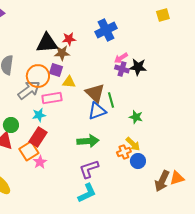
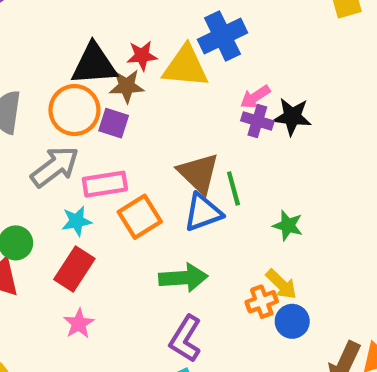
orange circle: (38, 76) -> (74, 110), moved
yellow triangle: (69, 82) -> (185, 67), moved, size x1.6
orange square: (29, 151) -> (140, 217), moved
purple L-shape: (89, 169) -> (185, 339), turned -40

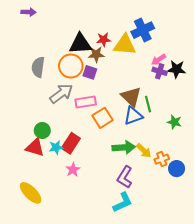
cyan star: (77, 221) -> (56, 147), moved
yellow arrow: (281, 284) -> (144, 151), moved

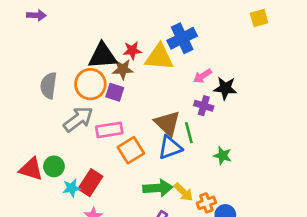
purple cross: (160, 71) -> (204, 106), moved
red triangle: (35, 147) -> (31, 169), moved

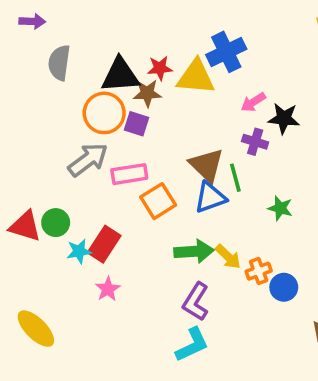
gray semicircle: (49, 85) -> (59, 63), moved

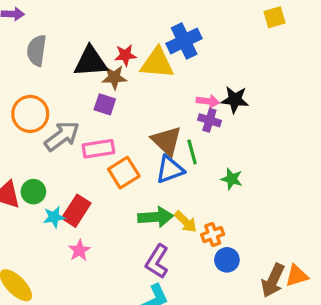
pink arrow: (253, 102) -> (208, 101), moved, turned -140
orange circle: (104, 113) -> (30, 114), moved
blue circle: (284, 287) -> (227, 260), moved

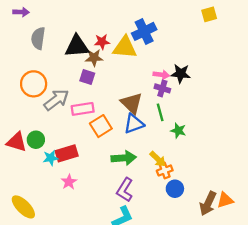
green line: (192, 152) -> (160, 112), moved
red rectangle: (76, 211) -> (67, 153), turned 40
yellow arrow: (186, 222) -> (158, 159), moved

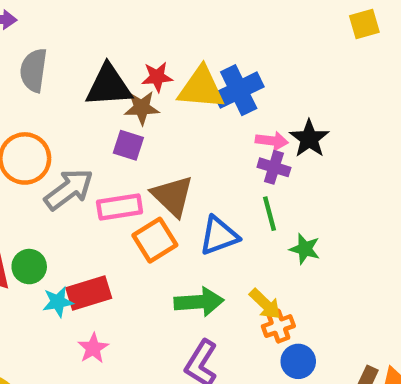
blue cross: (144, 31) -> (239, 90), moved
black star: (181, 74) -> (309, 139), turned 30
brown triangle: (132, 103) -> (173, 196), moved

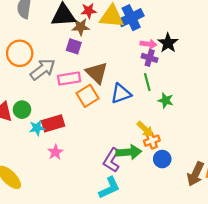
green arrow: (199, 302) -> (129, 152), moved

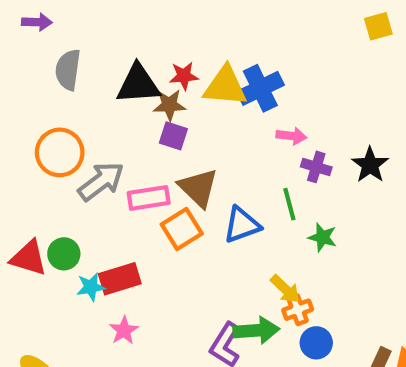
black star: (168, 43) -> (370, 165), moved
purple square: (74, 46) -> (173, 136), moved
purple cross: (150, 58) -> (316, 167), moved

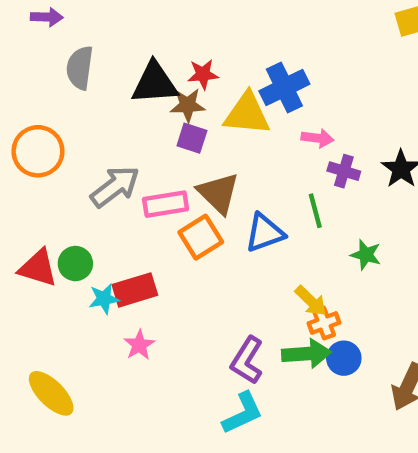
yellow triangle: (225, 86) -> (247, 114), moved
orange circle: (60, 152) -> (38, 151), moved
green star: (322, 237) -> (366, 255), moved
green arrow: (256, 330) -> (306, 354), moved

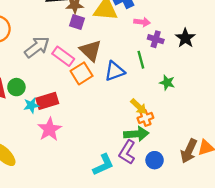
pink rectangle: (166, 204) -> (63, 56), turned 45
pink star: (139, 345) -> (50, 129), size x1.5
blue circle: (344, 358) -> (155, 160), moved
purple L-shape: (247, 360) -> (127, 152), moved

